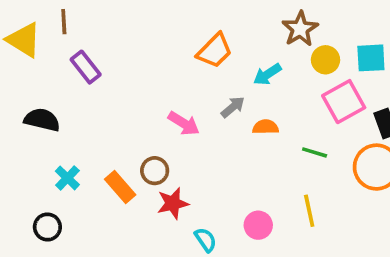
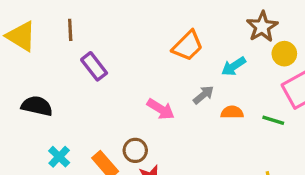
brown line: (64, 22) -> (70, 30), moved
purple rectangle: (86, 67) -> (94, 66), moved
green line: (315, 152) -> (273, 120), moved

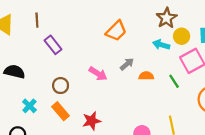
cyan arrow: (234, 66) -> (161, 45), moved, turned 49
green line: (273, 120) -> (174, 81), turned 40
brown circle: (135, 150) -> (61, 86), moved

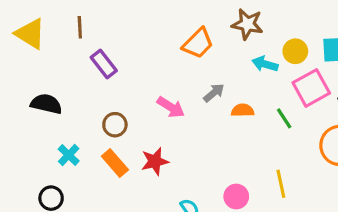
brown star: (167, 18) -> (247, 24), moved, turned -30
red star: (92, 121) -> (155, 161), moved

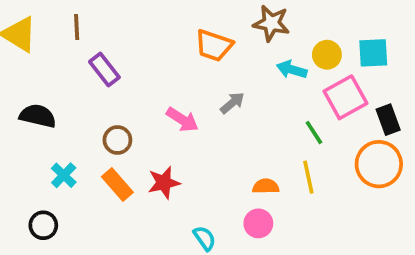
orange trapezoid: (198, 43) -> (214, 45), turned 64
orange semicircle: (243, 110) -> (266, 186), moved
yellow line: (281, 184) -> (308, 177), moved

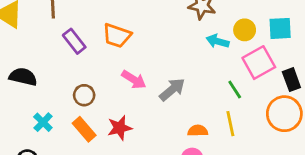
orange trapezoid: (214, 45) -> (117, 36), moved
gray arrow: (232, 103) -> (172, 90), moved, size x1.4

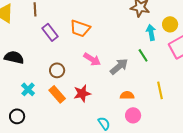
cyan arrow: (218, 41) -> (151, 32), turned 63
green line: (235, 90) -> (143, 55), moved
orange semicircle: (198, 131) -> (127, 95), moved

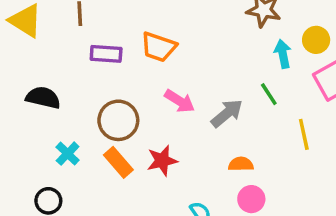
purple rectangle: (50, 32) -> (106, 54), turned -48
brown circle: (57, 70) -> (118, 120), size x1.5
yellow line: (160, 90) -> (304, 134), moved

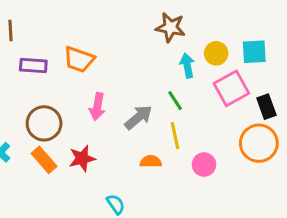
pink arrow: (180, 101) -> (97, 107), turned 68
yellow line: (304, 134) -> (175, 136), moved
pink circle: (251, 199) -> (204, 165), moved

